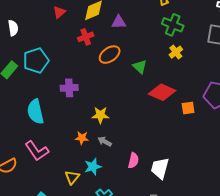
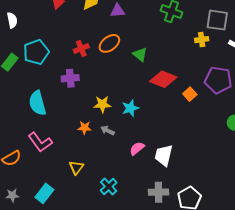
red cross: (86, 37) -> (81, 49), moved
yellow cross: (176, 52) -> (202, 40), moved, turned 32
orange square: (188, 108) -> (190, 94), turned -32
pink semicircle: (133, 160) -> (137, 148), turned -140
cyan star: (93, 167) -> (130, 108), moved

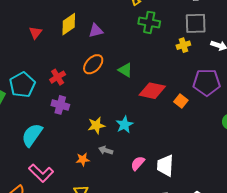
red cross: (81, 49) -> (58, 77), moved
purple cross: (70, 78) -> (60, 105), turned 30
cyan semicircle: (37, 103) -> (32, 135), turned 60
orange star: (85, 128) -> (83, 159), moved

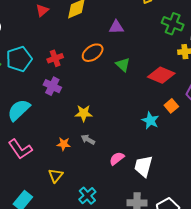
green cross: (149, 22) -> (173, 24), moved
purple triangle: (96, 31) -> (116, 27), moved
red diamond: (152, 91) -> (161, 75), moved
cyan star: (124, 125) -> (150, 121), moved, turned -30

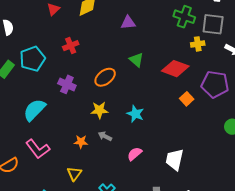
orange ellipse: (93, 53) -> (105, 77), moved
red cross: (55, 58) -> (71, 46), moved
cyan star: (150, 121) -> (135, 114), moved
white trapezoid: (143, 166) -> (175, 160), moved

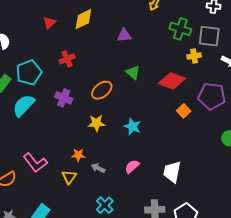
cyan semicircle: (34, 110) -> (24, 106), moved
gray arrow: (105, 136) -> (98, 168), moved
yellow triangle: (74, 174) -> (69, 177), moved

